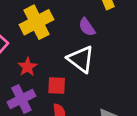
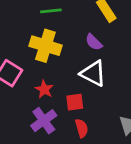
yellow cross: (37, 22) -> (45, 46), turned -36

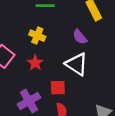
yellow cross: (45, 46) -> (37, 36), size x0.6
red star: (44, 89) -> (35, 63), moved

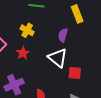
purple semicircle: (80, 37) -> (63, 35), turned 48
red square: (58, 88) -> (75, 73), moved

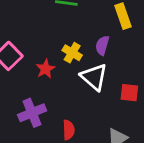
yellow cross: (27, 30) -> (72, 53), moved
red square: (75, 73) -> (129, 93), moved

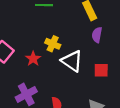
purple semicircle: (102, 45) -> (97, 35), moved

